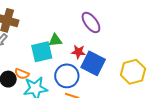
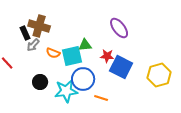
orange semicircle: (22, 74) -> (53, 53), moved
blue circle: (67, 76) -> (83, 79), moved

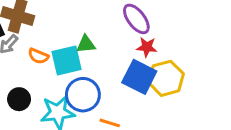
red star: (107, 56) -> (147, 47), moved
yellow hexagon: (159, 75) -> (166, 78), moved

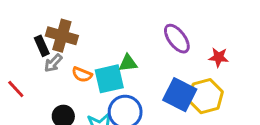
red star: (147, 47) -> (219, 57), moved

